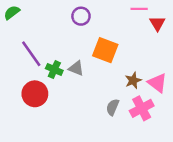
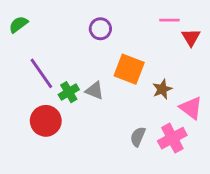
green cross: (54, 70) -> (69, 92), turned 35
brown star: (133, 80) -> (162, 89), moved

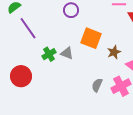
purple line: (41, 73) -> (28, 28), moved
red circle: (46, 121) -> (21, 76), moved

